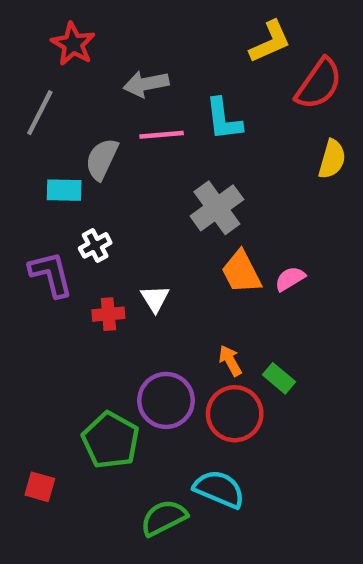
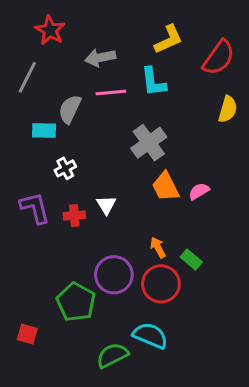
yellow L-shape: (270, 42) -> (169, 39), moved
purple L-shape: (51, 274) -> (35, 208), moved

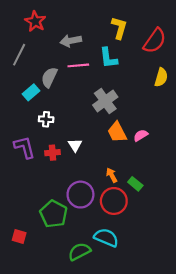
yellow L-shape: (169, 39) -> (119, 28), turned -50
cyan rectangle: (44, 130) -> (31, 92), turned -42
white cross: (65, 168) -> (46, 119), turned 32

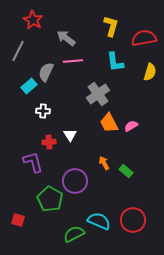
gray arrow: (71, 41) -> (66, 38), turned 48
red semicircle: (155, 41) -> (144, 38), turned -135
cyan L-shape: (108, 58) -> (115, 62), moved
purple L-shape: (25, 147) -> (33, 162), moved
red circle: (114, 201) -> (133, 220), moved

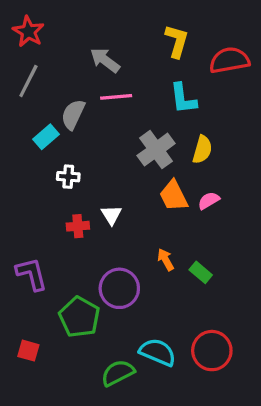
red star: (33, 20) -> (28, 32), moved
yellow semicircle: (150, 72) -> (202, 150), moved
purple L-shape: (33, 162) -> (32, 274), moved

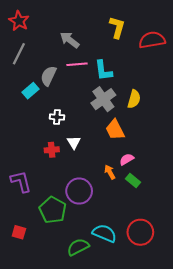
cyan L-shape: (183, 99) -> (103, 71), moved
white cross: (68, 177) -> (57, 117), moved
pink semicircle: (209, 201) -> (127, 159), moved

